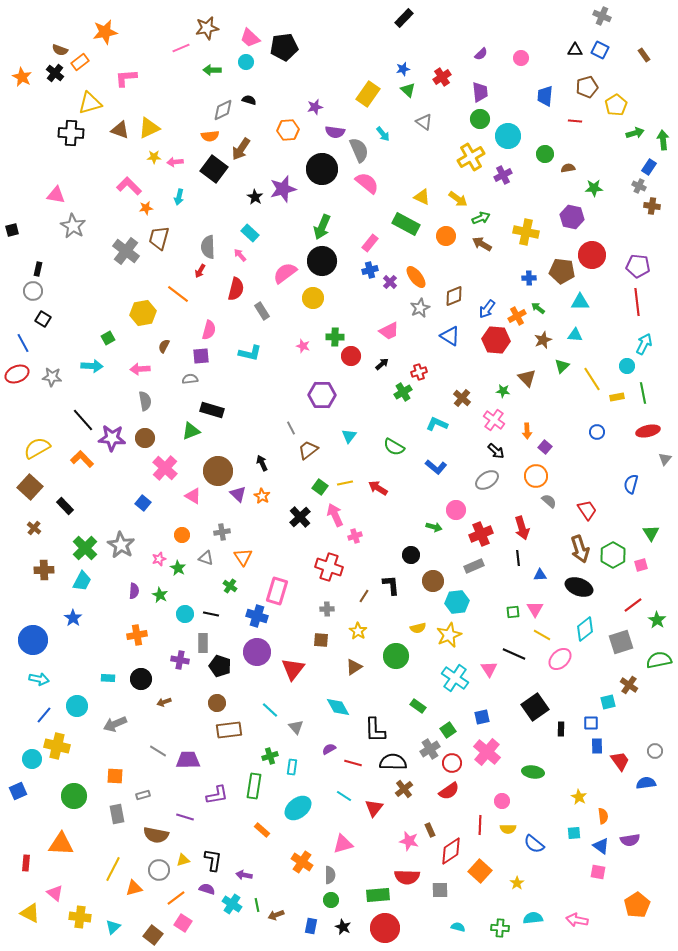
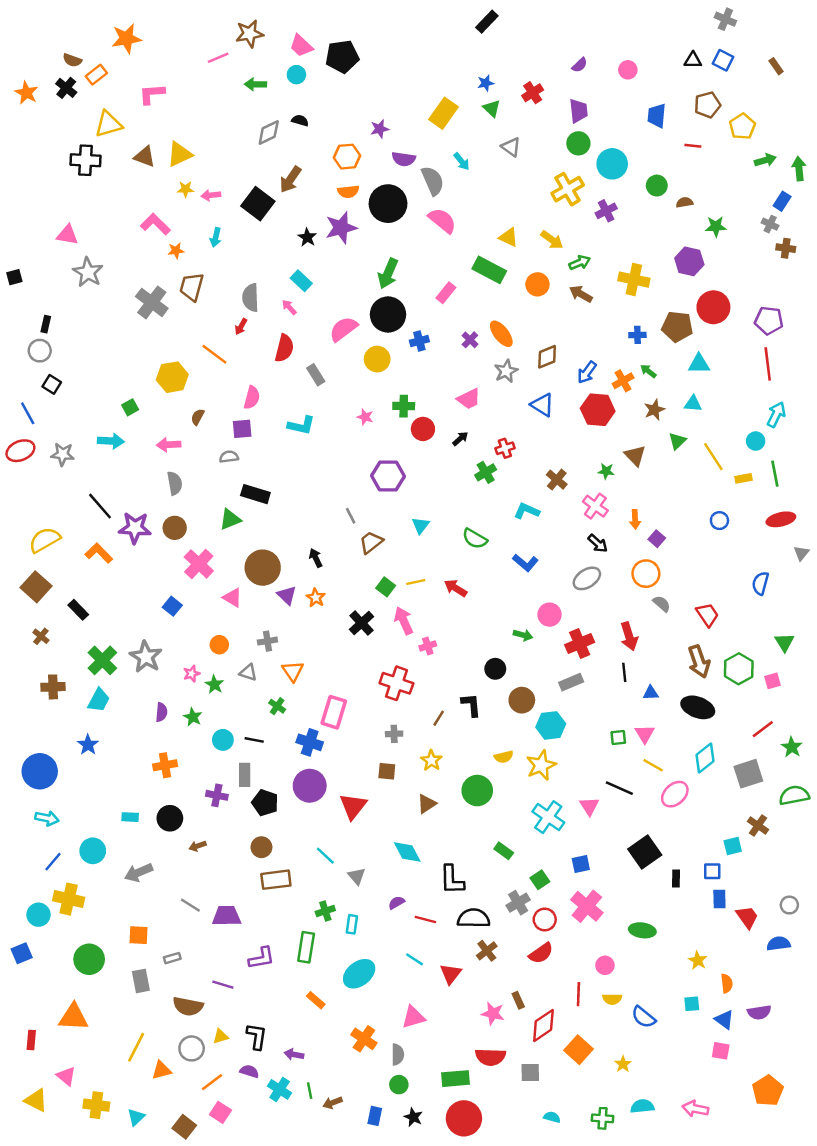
orange semicircle: (210, 136) -> (348, 192), moved
blue cross: (370, 270) -> (419, 341), moved

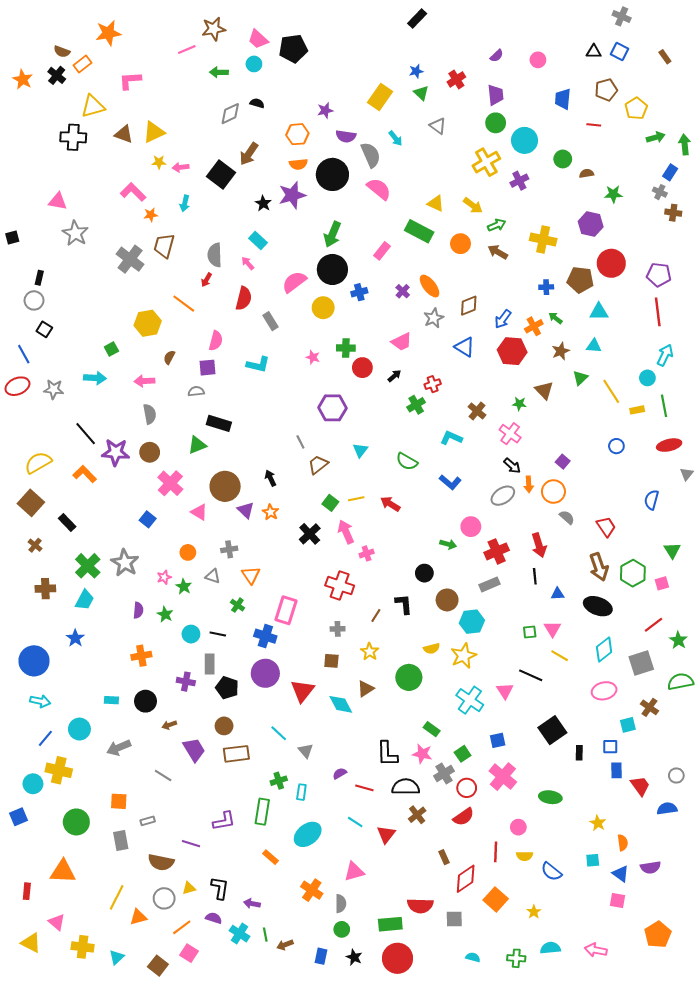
orange arrow: (635, 519) -> (529, 484), moved
pink ellipse: (675, 794) -> (604, 691), moved, turned 30
cyan diamond: (407, 852) -> (341, 704), moved
purple trapezoid: (227, 916) -> (194, 750), moved, turned 60
pink star: (493, 1014) -> (422, 754), moved

